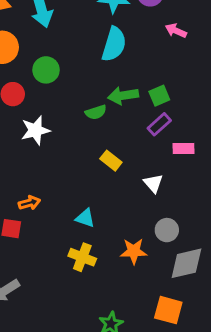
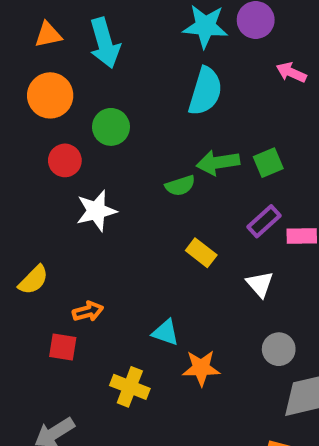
purple rectangle: (159, 124) -> (264, 221), moved
orange star: (134, 251) -> (201, 368), moved
yellow cross: (82, 257) -> (130, 387), moved

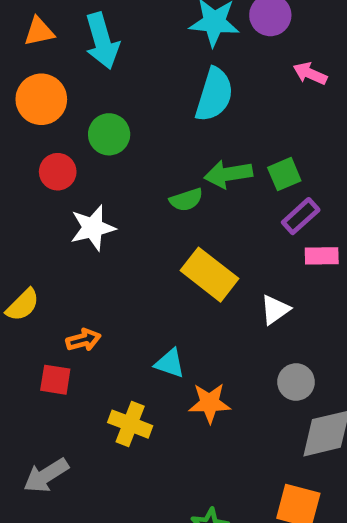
purple rectangle: (264, 221) -> (301, 216), moved
yellow rectangle: (201, 253) -> (210, 275), size x1.6
white triangle: (260, 284) -> (275, 310), turned 36

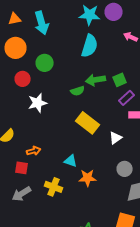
gray arrow: (46, 475) -> (22, 194), moved

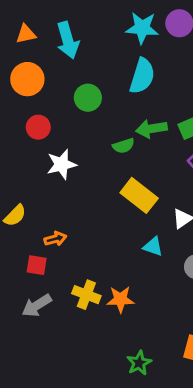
green circle: (45, 63) -> (88, 98), moved
cyan triangle: (71, 161) -> (153, 247), moved
orange star: (88, 178) -> (120, 299), moved

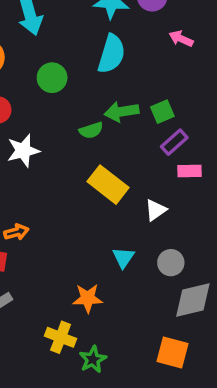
cyan triangle: (153, 247) -> (123, 258), moved, turned 45
yellow cross: (86, 295) -> (61, 337), moved
green star: (139, 363) -> (93, 359), moved

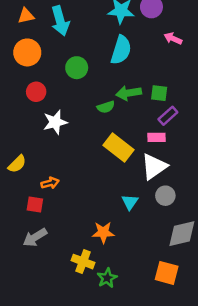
green square: (162, 112) -> (159, 93), turned 30
pink rectangle: (189, 171) -> (157, 137), moved
white triangle: (156, 210) -> (154, 167), size x1.6
gray circle: (171, 263) -> (165, 196), moved

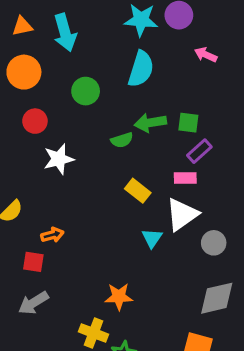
yellow rectangle: (118, 148) -> (138, 191), size x0.7
gray circle: (165, 196) -> (214, 243), moved
cyan triangle: (130, 202) -> (152, 238), moved

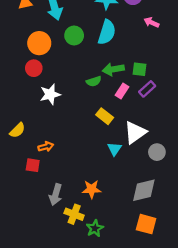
orange circle: (24, 72) -> (39, 43), moved
green circle: (86, 91) -> (74, 35), moved
pink rectangle: (185, 178) -> (122, 91), moved, turned -56
gray diamond: (217, 298) -> (144, 190), moved
gray arrow: (33, 303) -> (56, 195), moved, turned -42

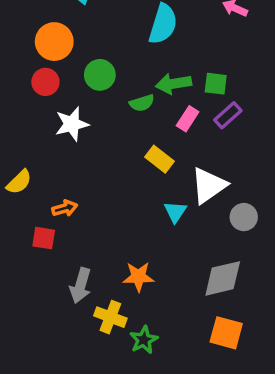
green circle: (74, 35) -> (100, 75), moved

